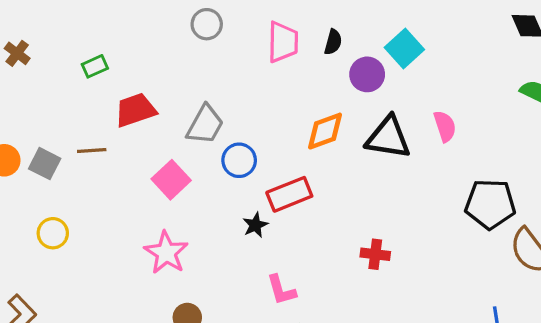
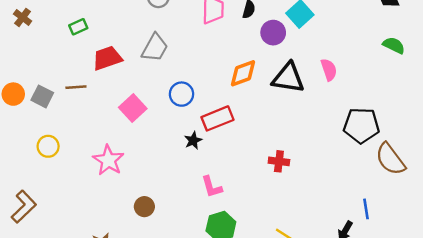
gray trapezoid: (205, 125) -> (155, 48), moved
pink star: (166, 253) -> (108, 160), moved

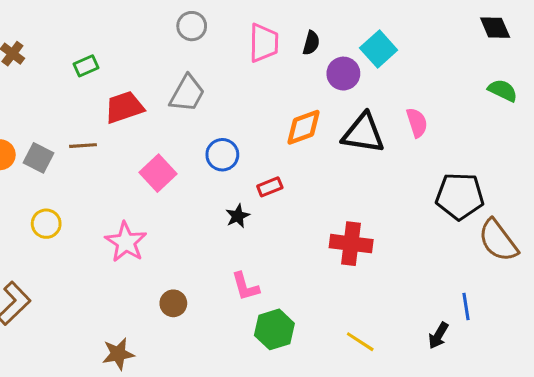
red rectangle: (217, 118) -> (270, 187), size x0.6
red cross: (279, 161) -> (351, 244), size x1.5
pink L-shape: (212, 187) -> (245, 286), moved

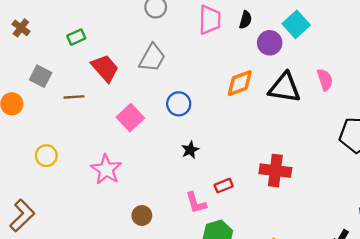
red trapezoid: (124, 107) -> (105, 68), turned 68
gray square: (39, 158) -> (41, 76), moved
red rectangle: (270, 187) -> (224, 186), moved

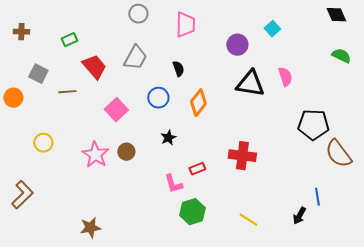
black semicircle: (245, 20) -> (178, 69), moved, turned -35
cyan square: (296, 24) -> (272, 29), moved, size x0.7
brown cross: (21, 28) -> (21, 32), turned -35
orange diamond: (240, 83) -> (198, 103), moved, turned -32
brown circle: (142, 215) -> (126, 152), moved

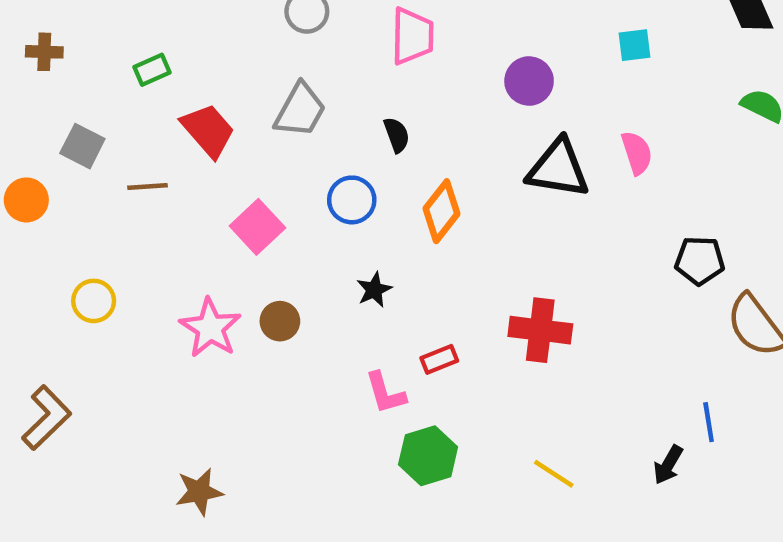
cyan square: (272, 29) -> (635, 45), moved, turned 35
black pentagon: (313, 125) -> (700, 261), size x0.7

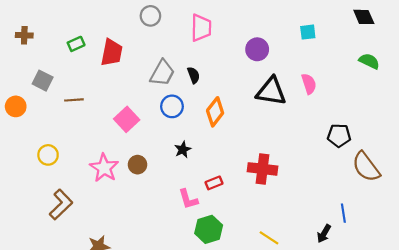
gray trapezoid: (300, 110) -> (162, 73), moved
red trapezoid: (208, 130) -> (112, 53), moved, turned 52
brown L-shape: (47, 418) -> (61, 205), moved

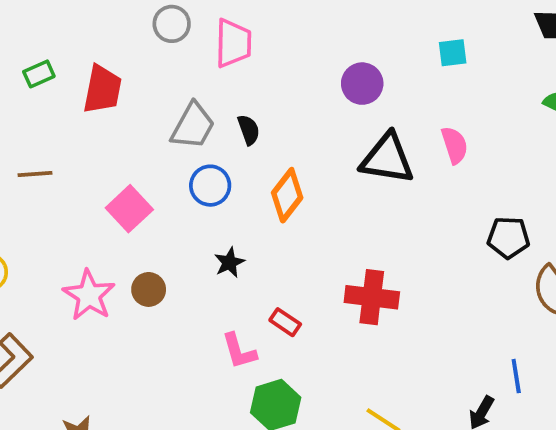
pink trapezoid: (201, 28) -> (233, 43), moved
red rectangle: (214, 183) -> (285, 322), turned 56

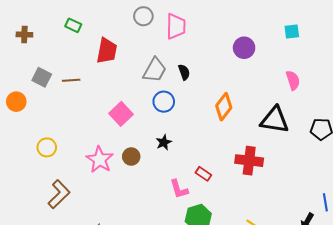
green rectangle: (39, 74) -> (73, 25), moved, turned 49
black triangle: (387, 159) -> (275, 120), moved
brown line: (35, 174) -> (71, 80), moved
orange diamond: (287, 195) -> (224, 107), moved
black star: (229, 263) -> (164, 142), moved

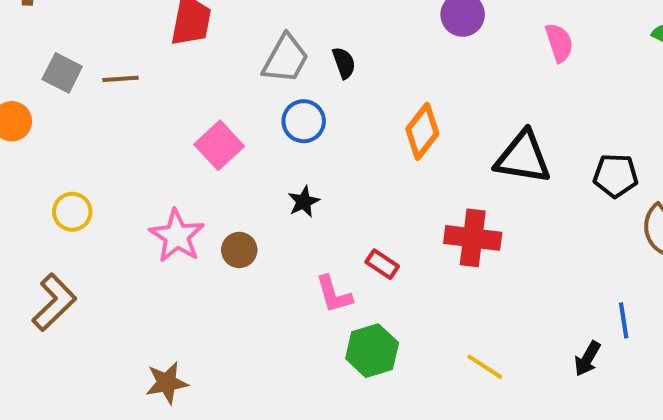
pink semicircle: (293, 80) -> (559, 43), moved
brown circle: (131, 157) -> (239, 250), moved
brown L-shape: (59, 194) -> (54, 302), moved

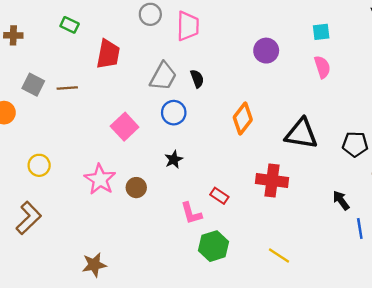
black arrow: (587, 359) -> (341, 200), moved, turned 114

